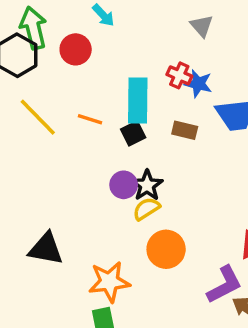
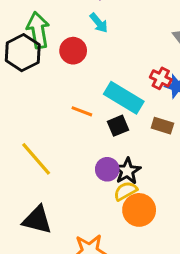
cyan rectangle: (138, 101) -> (124, 98), turned -63
yellow line: (38, 117) -> (36, 159), moved
orange circle: (166, 249) -> (139, 210), moved

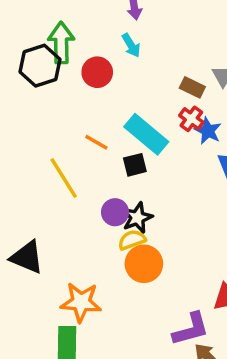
brown rectangle: (162, 126) -> (192, 87), moved
yellow line: (36, 159) -> (64, 178), moved

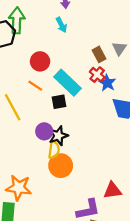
red circle: (97, 72) -> (40, 61), moved
brown rectangle: (192, 87) -> (99, 54), turned 32
yellow semicircle: (132, 240) -> (54, 150), turned 114

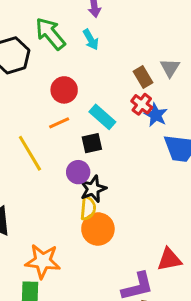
green arrow: (17, 20) -> (50, 34), moved, turned -40
cyan rectangle: (67, 83) -> (102, 117), size x0.7
orange line: (35, 86) -> (59, 123), turned -56
purple circle: (44, 131) -> (78, 172), moved

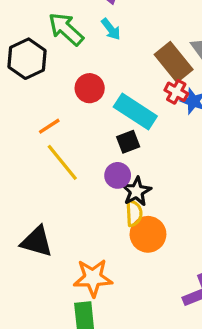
brown rectangle: (143, 77) -> (174, 62), size x1.6
cyan rectangle: (102, 117) -> (135, 112), size x1.4
orange line: (59, 123) -> (49, 126), moved

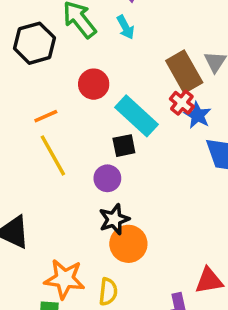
black star: (136, 191) -> (114, 219), moved
yellow semicircle: (134, 213) -> (108, 292), moved

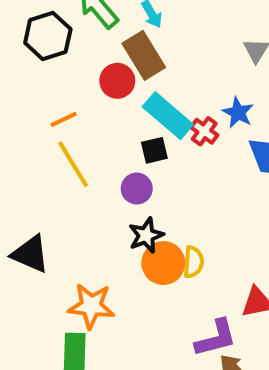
brown rectangle: (184, 72) -> (144, 55), moved
red cross: (182, 103) -> (204, 131), moved
yellow semicircle: (108, 292) -> (193, 262), moved

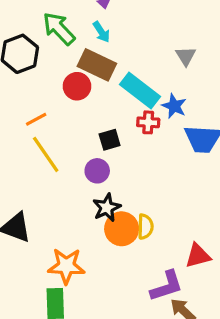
brown rectangle: (144, 55) -> (97, 65), turned -30
cyan rectangle: (168, 116) -> (140, 90), moved
red cross: (204, 131) -> (148, 122), turned -30

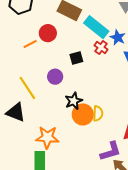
red circle: (77, 86) -> (48, 33), moved
red cross: (148, 122) -> (101, 47), turned 32
yellow line: (46, 154) -> (27, 88), moved
purple circle: (97, 171) -> (55, 77), moved

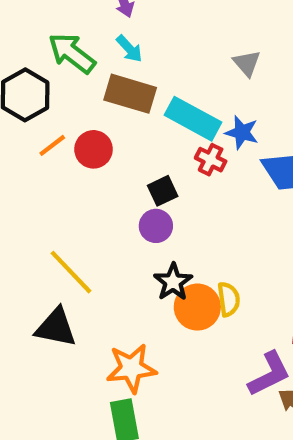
orange line: (30, 44) -> (52, 145), moved
purple circle: (55, 77) -> (156, 226), moved

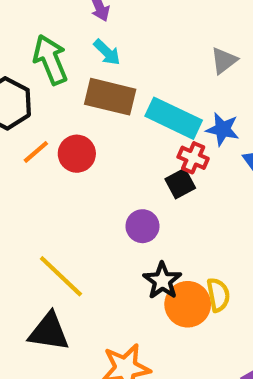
green arrow: (72, 53) -> (50, 60), turned 33
gray triangle: (247, 63) -> (224, 61), turned 36
black square: (163, 191) -> (180, 183), moved

